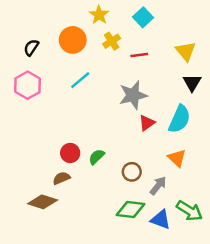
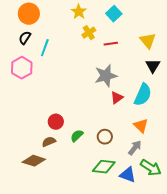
orange circle: (73, 40) -> (29, 14), moved
cyan line: (80, 80) -> (45, 48), moved, turned -30
green semicircle: (97, 157) -> (77, 136), moved
gray arrow: (158, 186) -> (135, 148), moved

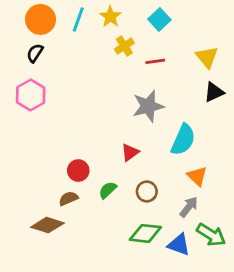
cyan line: (45, 48) -> (78, 19), moved
black triangle: (153, 66) -> (214, 92), turned 35
cyan semicircle: (143, 95) -> (183, 140), moved
red triangle: (117, 98) -> (130, 152), moved

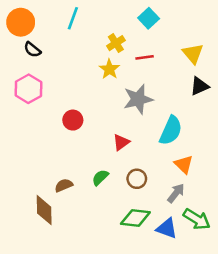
yellow star: (110, 17) -> (109, 69), moved
orange circle: (40, 19) -> (21, 22), moved
black semicircle: (35, 53) -> (32, 50), turned -84
red circle: (78, 171) -> (73, 120), moved
brown diamond: (47, 225) -> (44, 210), turned 72

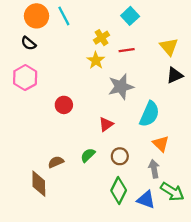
cyan line: (73, 18) -> (64, 16), turned -48
orange circle: (21, 22) -> (37, 16), moved
gray arrow: (176, 193) -> (154, 169), turned -48
green diamond: (135, 218) -> (119, 190), turned -70

